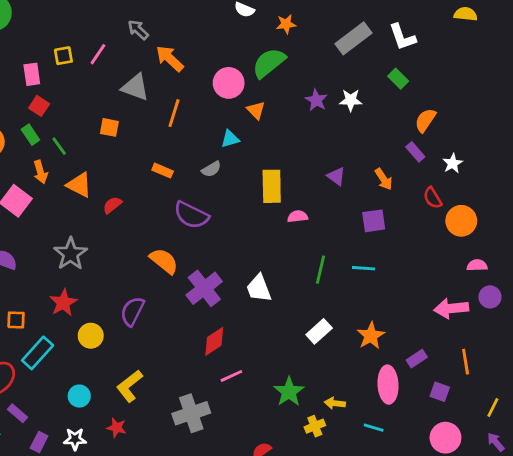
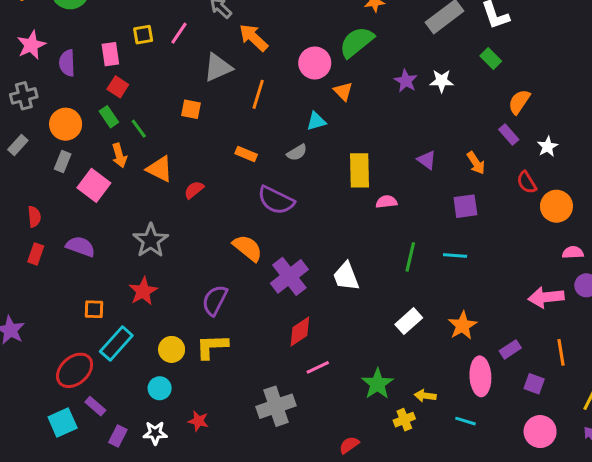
gray triangle: (135, 87) -> (218, 67), turned -44
yellow circle: (91, 336) -> (172, 349), moved
yellow L-shape: (129, 386) -> (212, 346), moved, turned 36

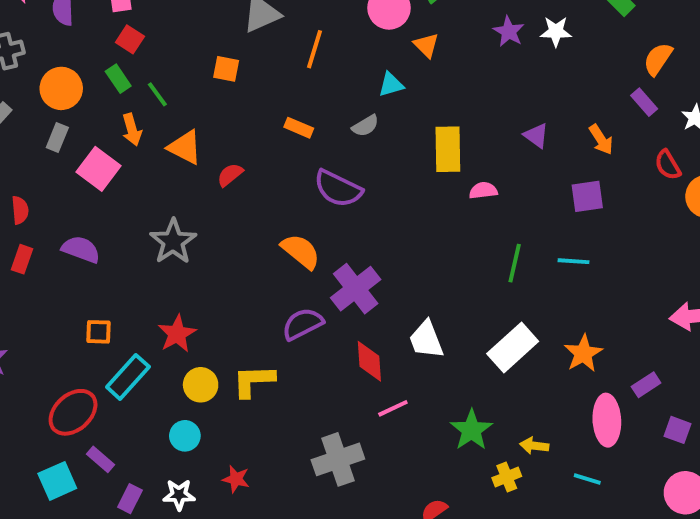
white trapezoid: (346, 276) -> (426, 340), moved
red star: (143, 291) -> (177, 334), moved
purple semicircle: (215, 300) -> (303, 324), moved, turned 36
white rectangle: (409, 321) -> (513, 348), size x1.4
red diamond: (300, 332) -> (369, 361), turned -60

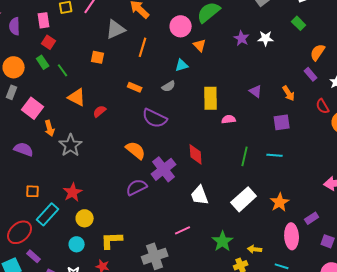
orange arrow: (132, 130) -> (50, 128), moved
red diamond: (369, 361) -> (196, 154), moved
yellow L-shape: (254, 381) -> (112, 240), moved

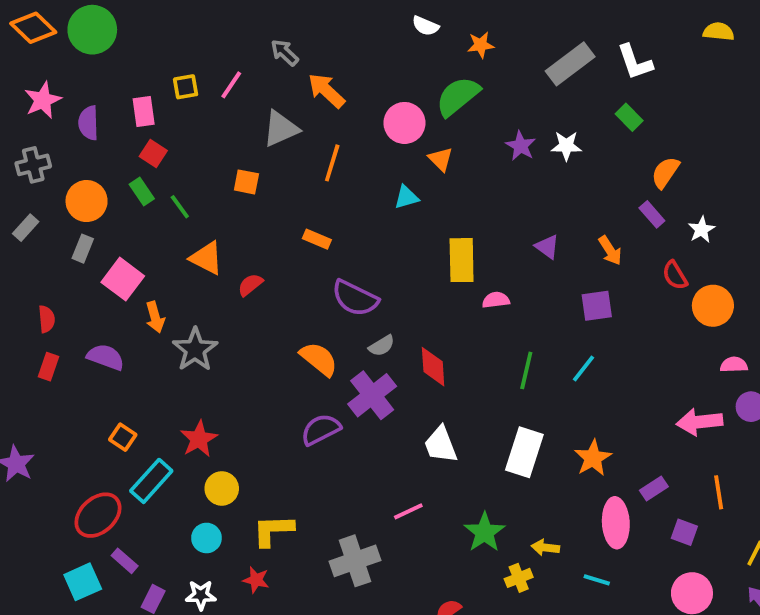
gray semicircle: (169, 86) -> (382, 346), moved
cyan line: (275, 155) -> (583, 369), turned -56
orange square: (33, 191) -> (123, 437), turned 32
white rectangle: (244, 199) -> (524, 452), turned -30

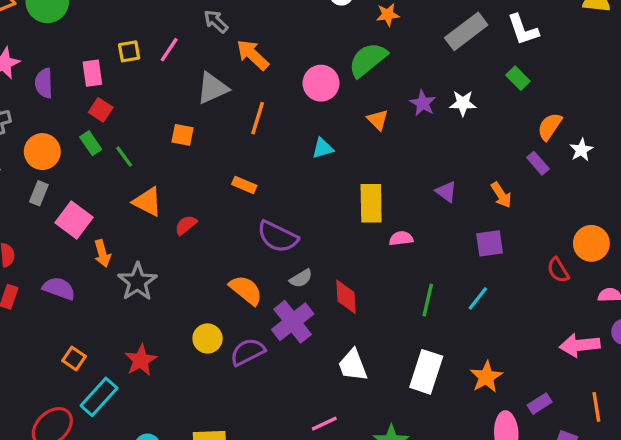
orange triangle: (441, 159) -> (378, 120), moved
white star: (701, 230) -> (581, 150), moved
red semicircle: (675, 275) -> (558, 270), moved
yellow circle: (222, 488) -> (208, 338), moved

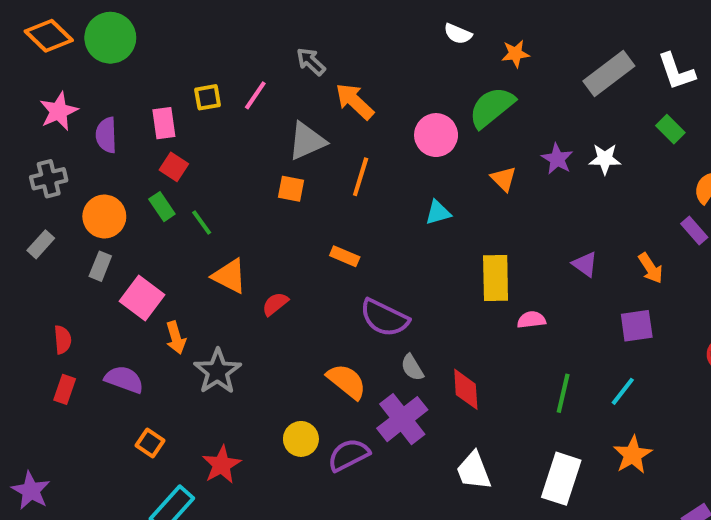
orange square: (182, 135) -> (291, 189), moved
gray semicircle: (301, 278) -> (412, 367), turned 90
orange square: (74, 359) -> (150, 443), moved
orange star: (486, 377) -> (633, 455), moved

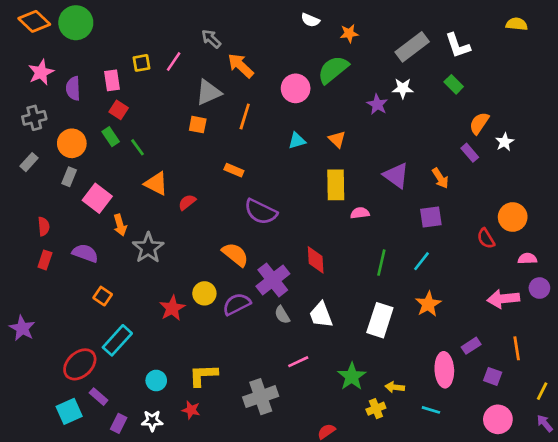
white star: (605, 159) -> (403, 88), moved
orange triangle: (504, 179) -> (337, 139), moved
purple triangle: (585, 264) -> (396, 175), size x1.5
gray semicircle: (412, 367) -> (282, 315), moved
red star: (222, 465) -> (172, 308), moved

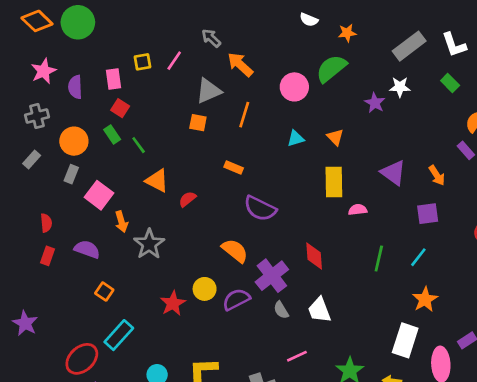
white rectangle: (380, 320) -> (405, 340), moved

